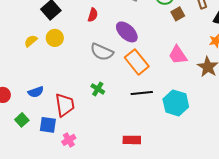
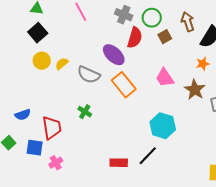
red semicircle: (93, 15) -> (135, 38), moved, size x1.5
yellow semicircle: (31, 41) -> (62, 64), moved
black line: (142, 93) -> (148, 156), moved, turned -40

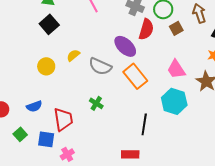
yellow circle: (42, 61) -> (46, 66), moved
cyan hexagon: (163, 126) -> (174, 101), moved
black line: (148, 156) -> (144, 124), moved, turned -35

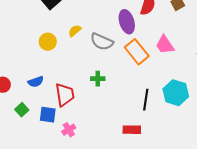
purple ellipse: (125, 46) -> (127, 22), turned 30
pink trapezoid: (176, 69) -> (165, 45), moved
cyan hexagon: (174, 101) -> (176, 93), moved
green cross: (96, 103) -> (98, 79), turned -32

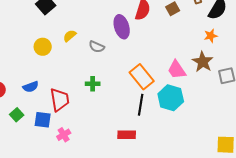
gray semicircle: (102, 42) -> (97, 47), size x0.7
pink trapezoid: (165, 45) -> (177, 70), moved
orange rectangle: (137, 52) -> (142, 77), moved

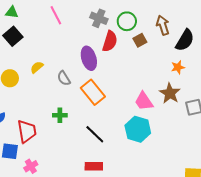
gray semicircle: (97, 47) -> (64, 78), turned 35
orange rectangle: (142, 77) -> (93, 92), moved
black line: (141, 105) -> (95, 134), moved, turned -55

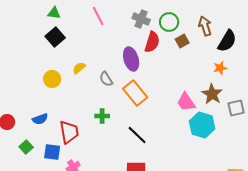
cyan hexagon: (138, 129) -> (202, 125), moved

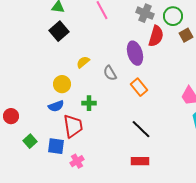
yellow circle: (52, 79) -> (62, 84), moved
orange rectangle: (135, 93) -> (139, 87), size x0.7
green cross: (102, 116) -> (89, 103), moved
blue semicircle: (40, 119) -> (56, 106), moved

